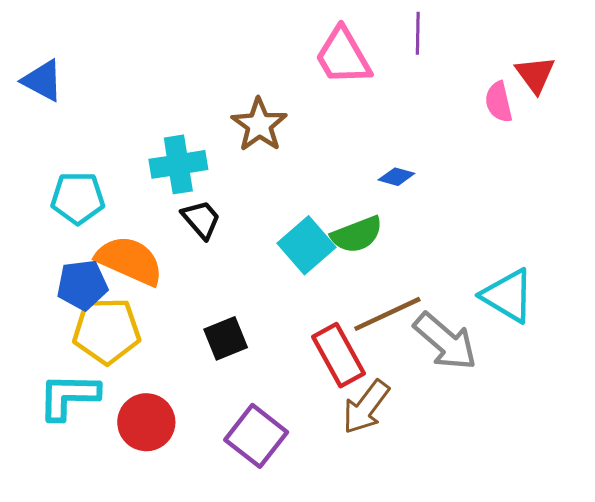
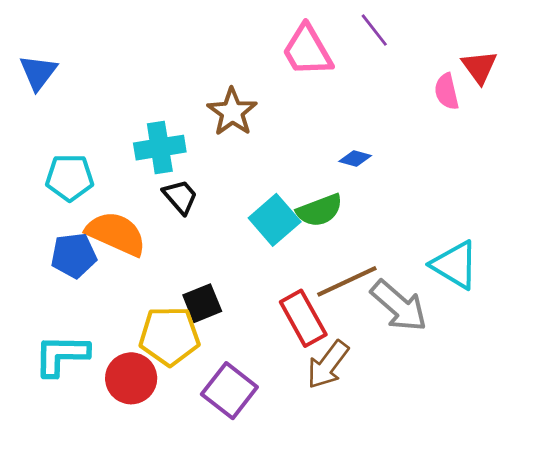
purple line: (418, 33) -> (374, 30), turned -39
blue triangle: (43, 81) -> (38, 72), turned 39
yellow pentagon: (107, 331) -> (169, 336), moved

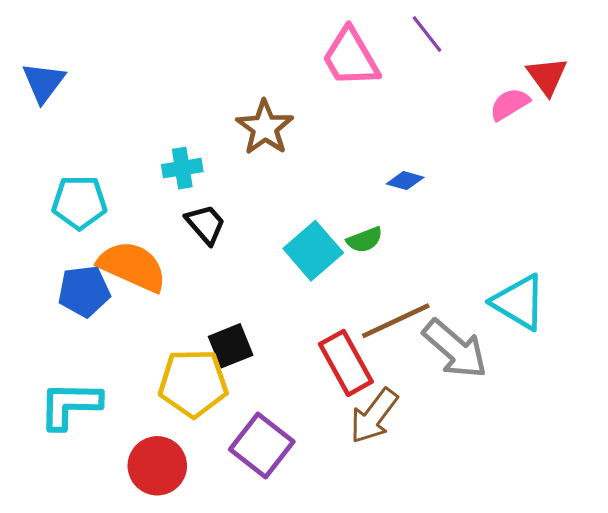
pink semicircle: (447, 92) -> (510, 104), turned 72
cyan cross: (160, 148) -> (182, 168), size x0.7
green semicircle: (320, 210) -> (365, 240), size x0.7
red circle: (131, 378) -> (157, 466), moved

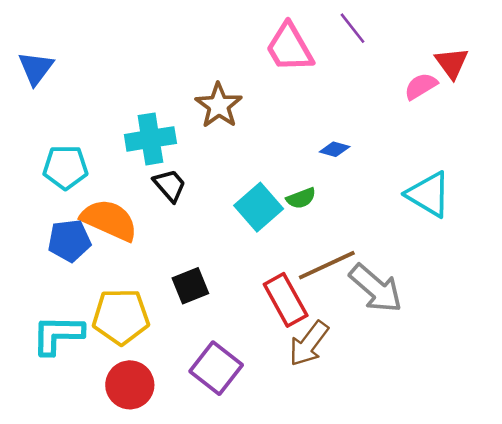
cyan cross: (182, 168) -> (150, 139), size x1.5
cyan triangle: (519, 302) -> (429, 194), moved
yellow pentagon: (193, 383) -> (121, 317), moved

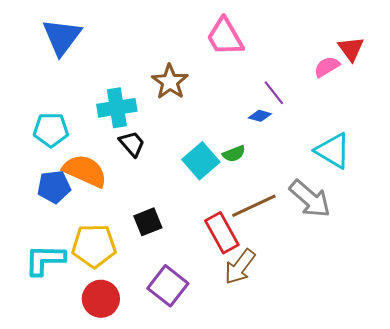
purple line: (353, 28) -> (274, 93), moved
blue triangle: (36, 68) -> (62, 37), moved, size x1.4
gray arrow: (376, 288) -> (310, 199), moved

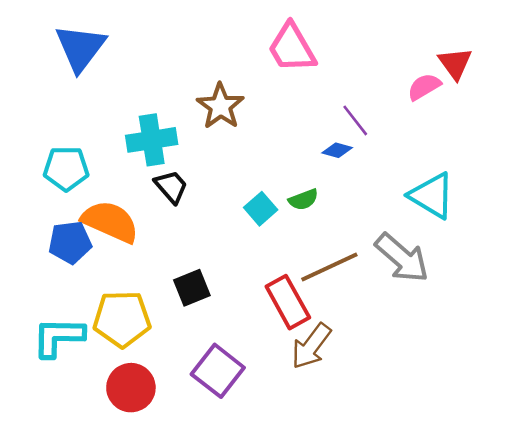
cyan square: (201, 161) -> (261, 209), size x0.7

